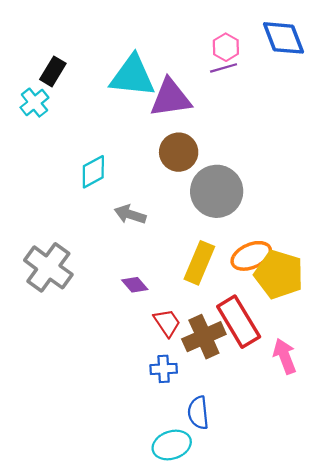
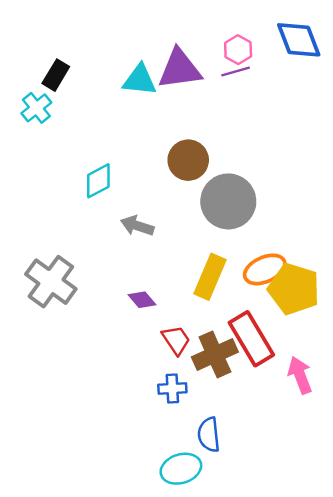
cyan triangle: (132, 76) -> (140, 80), size x0.7
purple triangle: (171, 98) -> (180, 69), moved

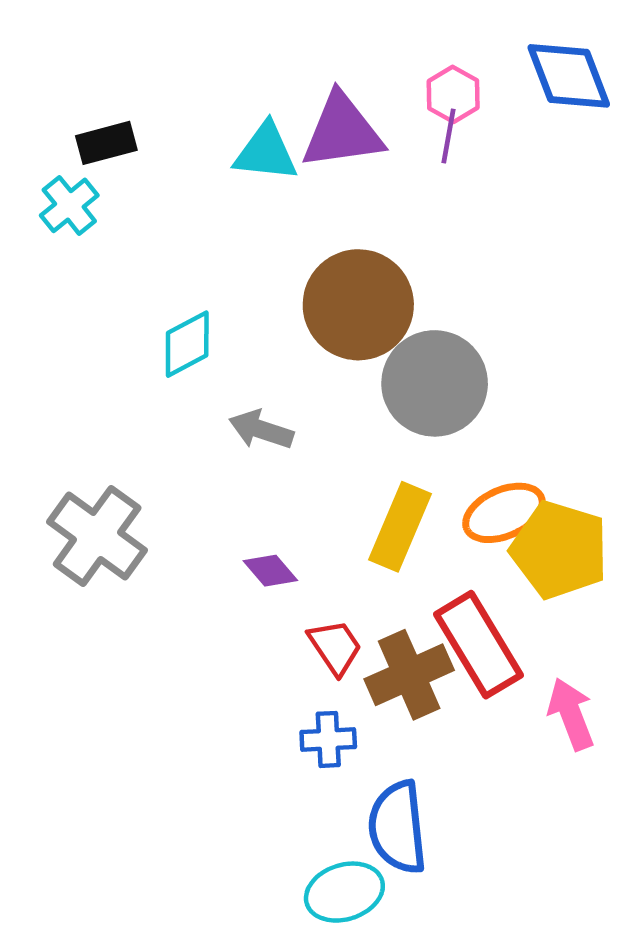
purple line: (236, 71) -> (448, 136), turned -64
black rectangle: (56, 75) -> (106, 143), turned 44
brown circle: (188, 160) -> (358, 305), size x1.4
blue semicircle: (209, 435) -> (398, 827), size x1.4

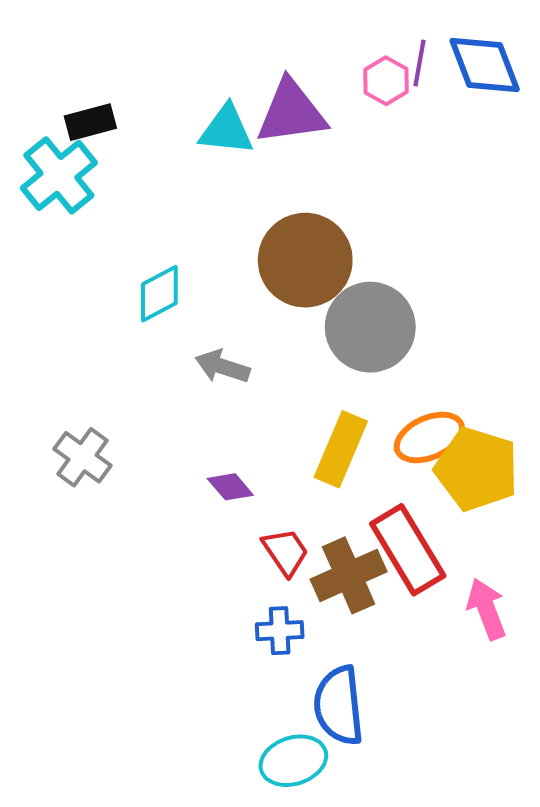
purple line: (448, 136) -> (420, 63), moved
cyan cross: (69, 205) -> (59, 175), size x1.5
gray cross: (97, 536) -> (82, 457), size x0.7

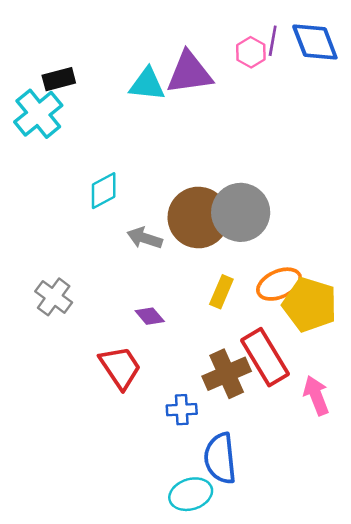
brown circle: (305, 260) -> (198, 217), moved
yellow rectangle: (341, 449) -> (221, 292), size x0.7
red trapezoid: (285, 552) -> (120, 367), moved, size x1.4

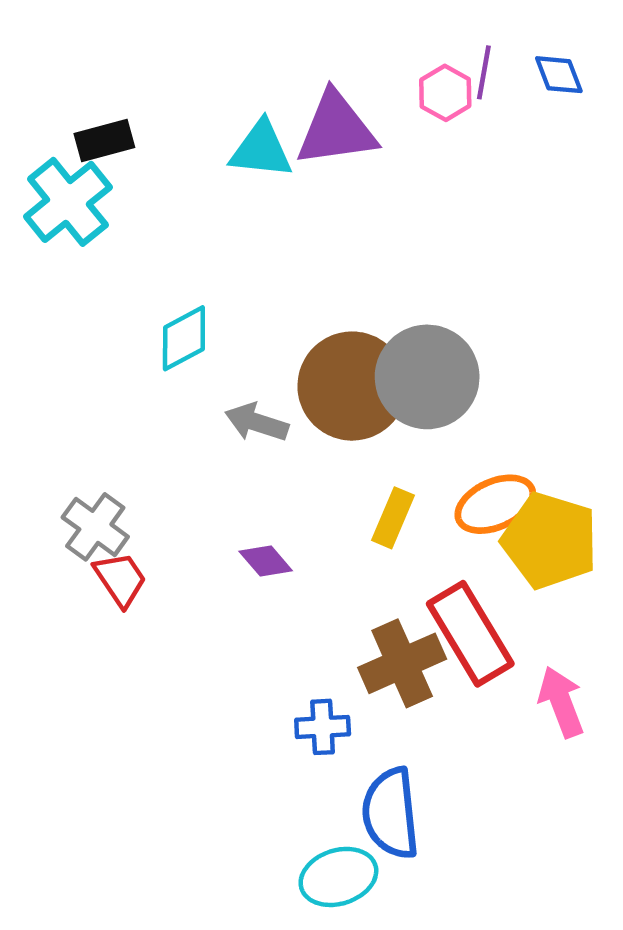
blue diamond: (315, 42) -> (559, 75), size x0.6
red trapezoid: (120, 367) -> (120, 579), moved, size x0.7

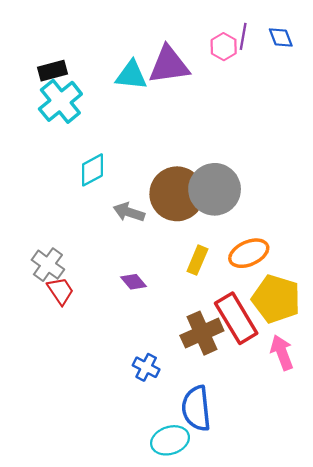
cyan cross: (68, 202) -> (60, 101), moved
yellow pentagon: (550, 541) -> (276, 299), moved
blue cross: (323, 727) -> (146, 367), moved, turned 30

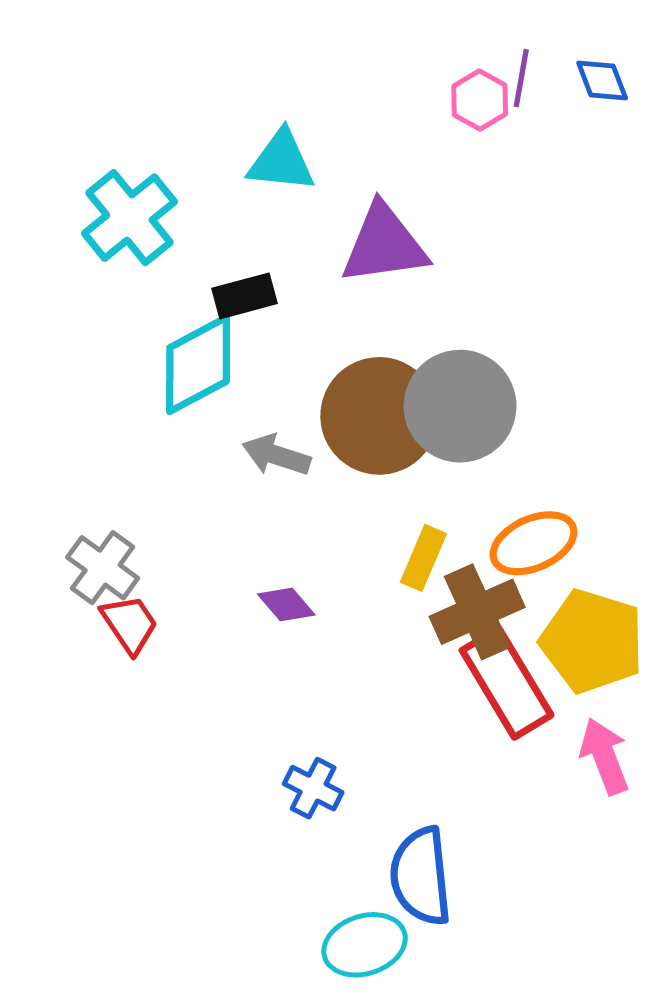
purple triangle: (169, 65) -> (384, 245), moved
black rectangle: (52, 71) -> (245, 296), moved
cyan diamond: (92, 170) -> (198, 364), size x1.4
brown cross: (202, 333) -> (477, 612), moved

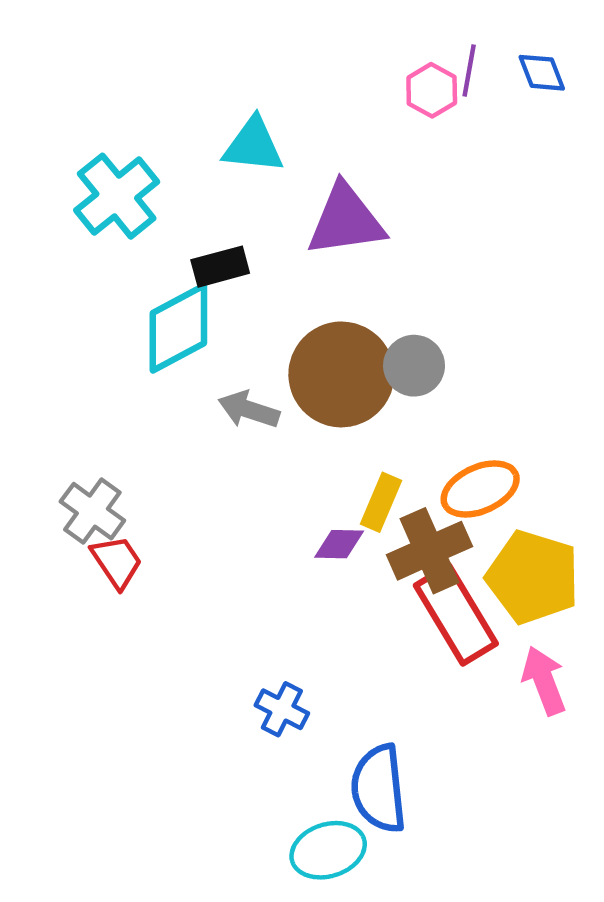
gray circle: (460, 406) -> (414, 366), size x0.6
purple diamond: (286, 604) -> (339, 544), moved, turned -48

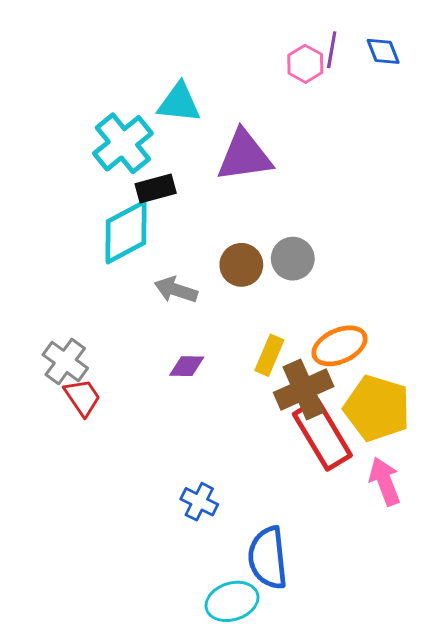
cyan cross: (117, 196) -> (123, 143), moved
brown circle: (341, 374) -> (241, 265), size x0.6
purple diamond: (339, 544) -> (187, 366), moved

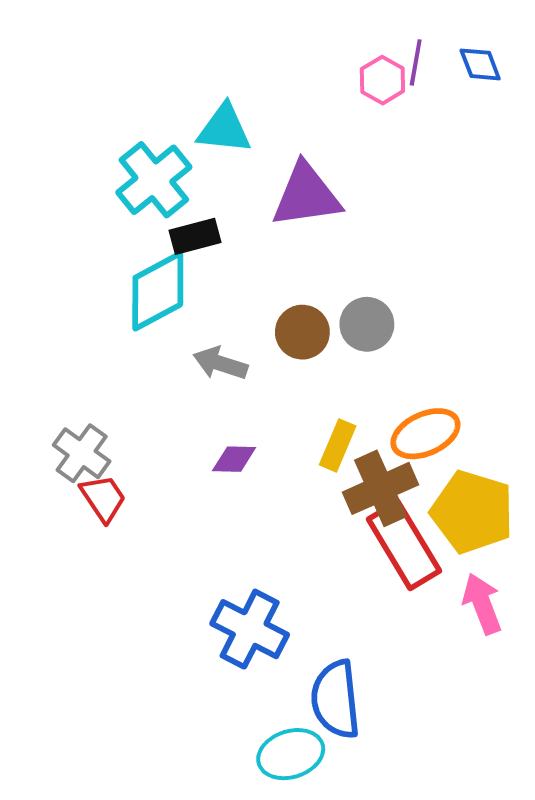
blue cross: (199, 502) -> (250, 629), size x1.6

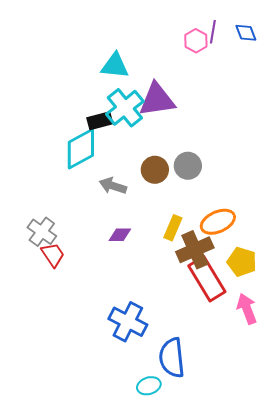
cyan cross: (154, 180) -> (125, 108), moved
yellow pentagon: (472, 512) -> (242, 262), size x0.7
cyan ellipse: (291, 754) -> (149, 386), size x0.7

